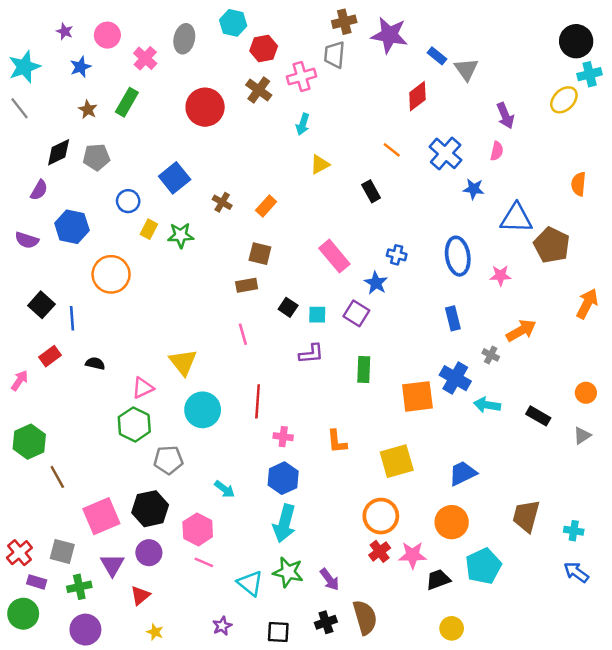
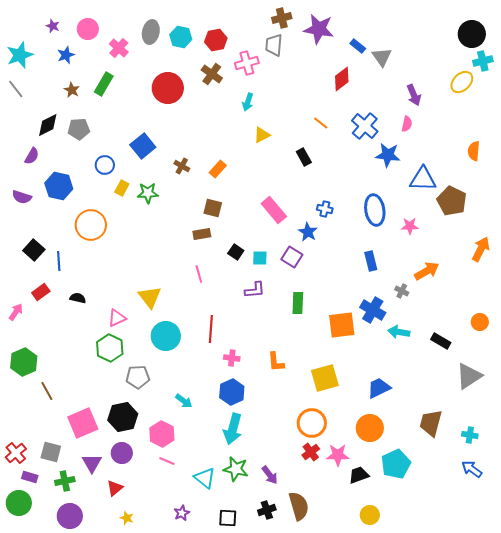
cyan hexagon: (233, 23) -> (181, 37), moved
blue star: (474, 189) -> (388, 155), size x1.4
gray triangle: (582, 435) -> (469, 376), moved, size x1.8

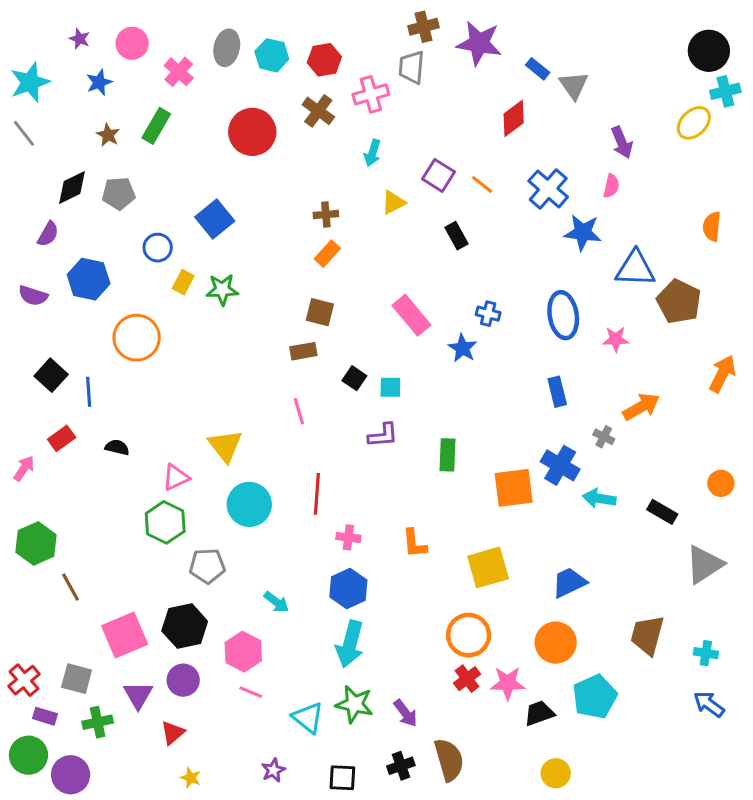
brown cross: (182, 166) -> (326, 215), moved, turned -35
purple square: (292, 257) -> (439, 175), moved
purple circle: (70, 516) -> (71, 775), moved

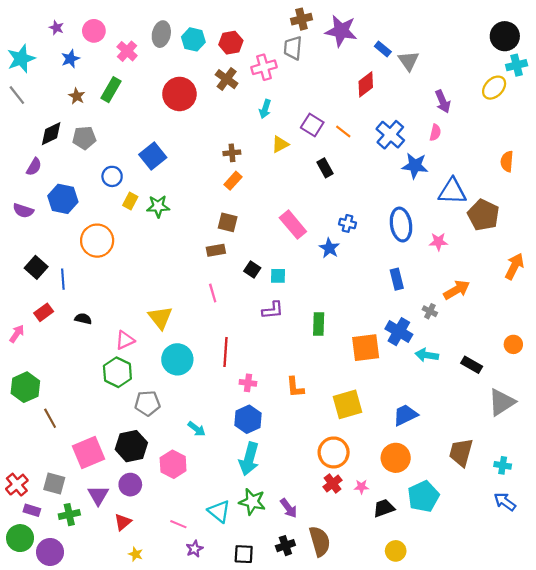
pink star: (508, 683) -> (361, 487), size x0.6
pink line: (251, 692) -> (178, 524), moved

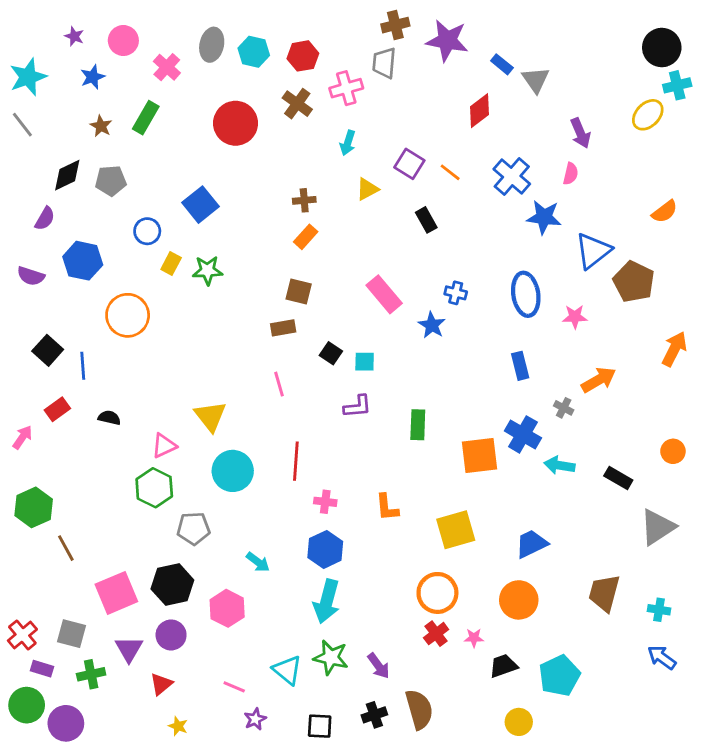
orange semicircle: (507, 161) -> (665, 212), turned -132
blue triangle: (452, 191) -> (593, 251), turned -40
cyan pentagon: (423, 496) -> (559, 676), moved

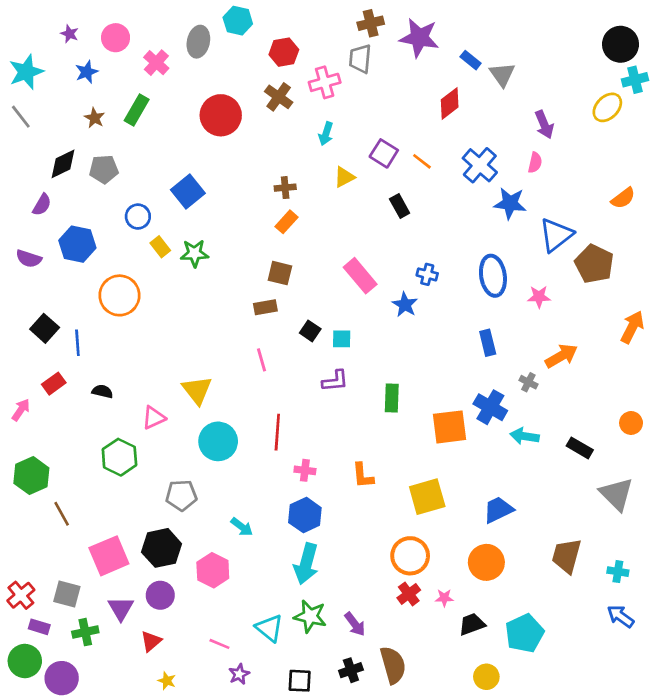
cyan hexagon: (254, 52) -> (238, 21), moved
yellow rectangle: (171, 263) -> (160, 247), turned -66
green hexagon: (154, 488) -> (119, 457), moved
gray triangle: (658, 527) -> (617, 494), turned -42

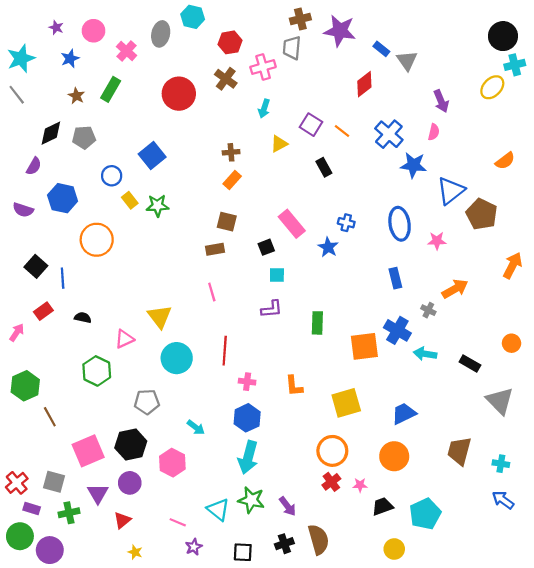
black square: (310, 331) -> (266, 247), moved, turned 35

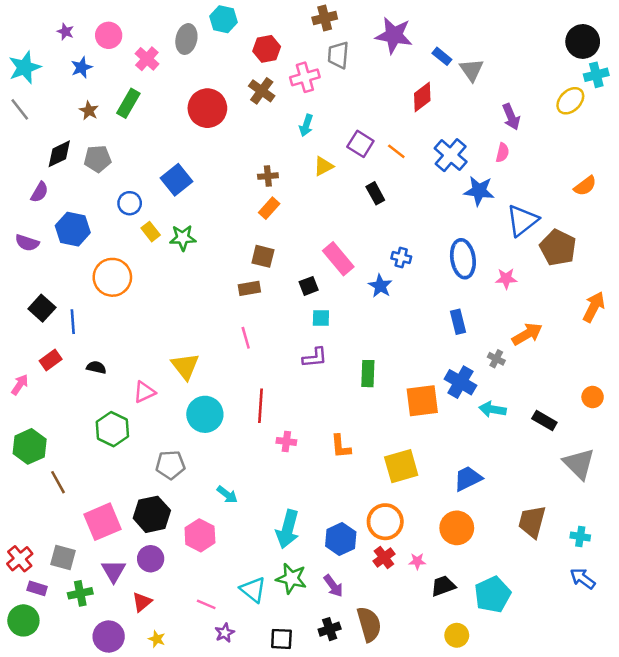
brown cross: (300, 19) -> (325, 18), moved
blue hexagon: (247, 418) -> (341, 539), moved
purple circle: (50, 550) -> (109, 637), moved

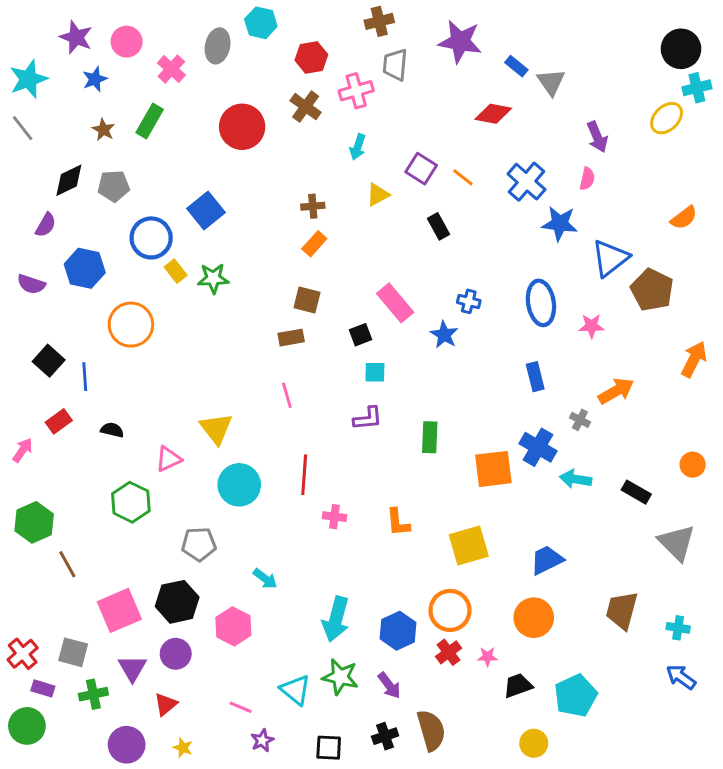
purple star: (65, 32) -> (76, 37), size x1.6
red diamond: (422, 97) -> (493, 114), turned 48
blue circle: (130, 203) -> (151, 238), size x1.5

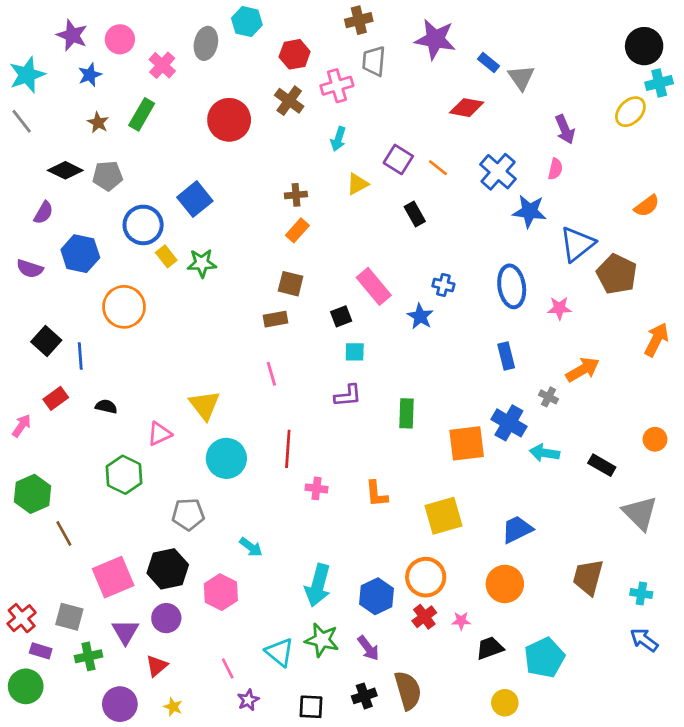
black diamond: (69, 180) -> (65, 170), turned 52
pink line: (241, 707) -> (228, 669), turned 40

